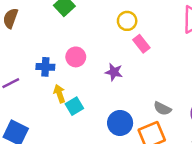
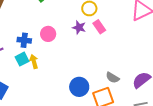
purple star: (114, 72) -> (79, 27), moved
cyan square: (74, 106) -> (22, 59), moved

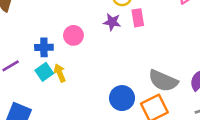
pink rectangle: (99, 27) -> (138, 18), turned 32
gray semicircle: (113, 78) -> (163, 81), size x1.6

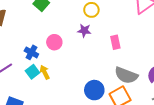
pink rectangle: (138, 18) -> (115, 42), moved
blue cross: (44, 47) -> (31, 52), turned 32

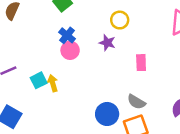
blue cross: (31, 52) -> (67, 35), moved
gray semicircle: (126, 75) -> (136, 102), moved, size x0.7

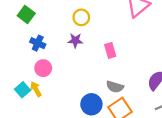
pink circle: (70, 50) -> (43, 68), moved

